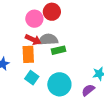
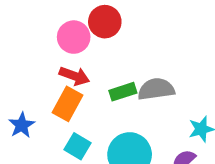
gray semicircle: (48, 40) -> (156, 89), moved
orange rectangle: (28, 54) -> (68, 104), turned 36

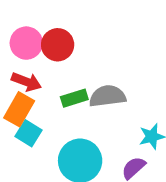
red circle: (105, 22) -> (58, 45), moved
cyan square: (78, 146) -> (28, 133), moved

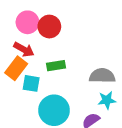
gray semicircle: (107, 96) -> (102, 76), moved
cyan square: (28, 133) -> (31, 83), moved, turned -30

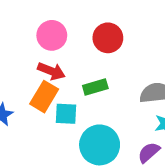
red circle: (49, 27) -> (108, 38), moved

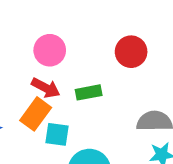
red circle: (108, 38) -> (131, 52), moved
green rectangle: (95, 87) -> (89, 92), moved

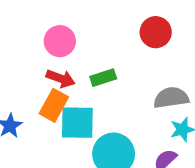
red circle: (131, 52) -> (156, 32), moved
cyan square: (57, 134) -> (77, 123), size x1.5

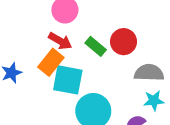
red circle: (156, 32) -> (124, 42), moved
green rectangle: (103, 78) -> (96, 46), turned 48

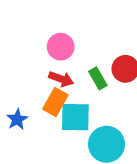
green rectangle: (96, 46) -> (98, 78), turned 30

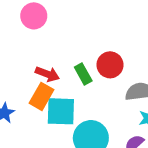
pink circle: (61, 47) -> (34, 16), moved

